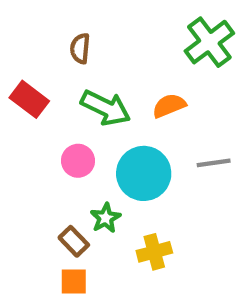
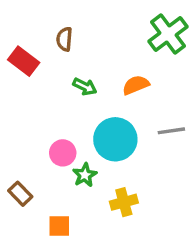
red rectangle: (29, 99) -> (24, 61), moved
green arrow: (106, 108) -> (85, 87), size x0.6
pink circle: (78, 161) -> (63, 153), moved
brown rectangle: (74, 241) -> (20, 194), moved

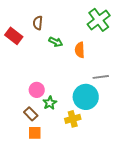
orange semicircle: (136, 85) -> (80, 50), turned -70
green arrow: (85, 87) -> (56, 42), moved
cyan circle: (115, 139) -> (86, 97), moved
brown rectangle: (20, 194) -> (31, 114), moved

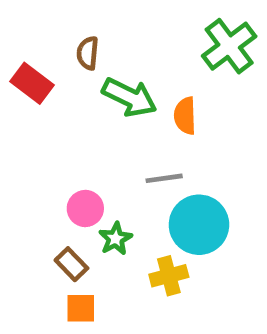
green arrow: (56, 42) -> (129, 97), size x1.6
gray line: (101, 77) -> (164, 178), moved

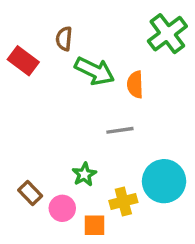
pink circle: (85, 208) -> (62, 208), moved
cyan circle: (199, 225) -> (164, 181), moved
brown rectangle: (71, 264) -> (30, 193), moved
orange square: (81, 308) -> (94, 225), moved

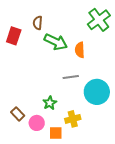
red rectangle: (23, 61) -> (14, 36), turned 72
cyan circle: (164, 181) -> (97, 92), moved

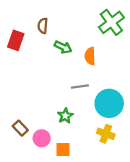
green arrow: (56, 42) -> (63, 47), size x0.7
green star: (50, 103) -> (65, 116), moved
yellow cross: (73, 119) -> (106, 134), moved, turned 35

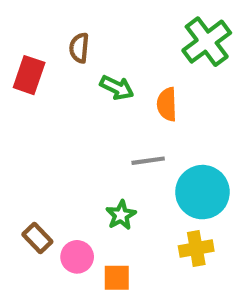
yellow cross: (106, 134) -> (196, 248), turned -30

